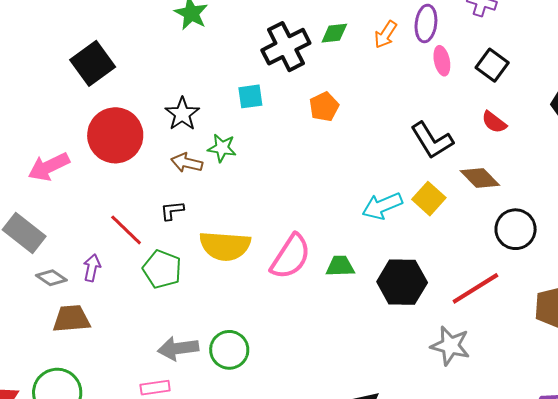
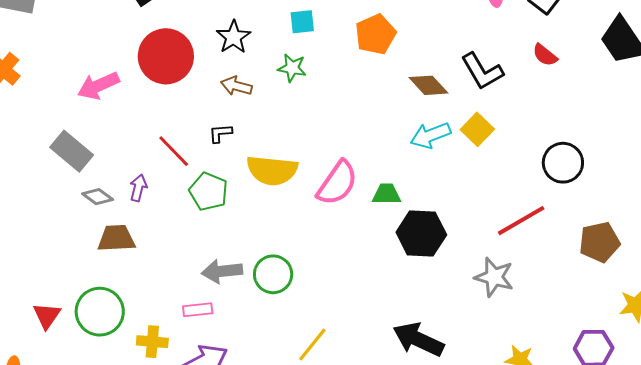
orange pentagon: (324, 107) -> (375, 34), size x1.4
green star: (222, 148) -> (292, 68), moved
brown diamond: (480, 178) -> (428, 85), moved
black hexagon: (402, 282) -> (421, 233), moved

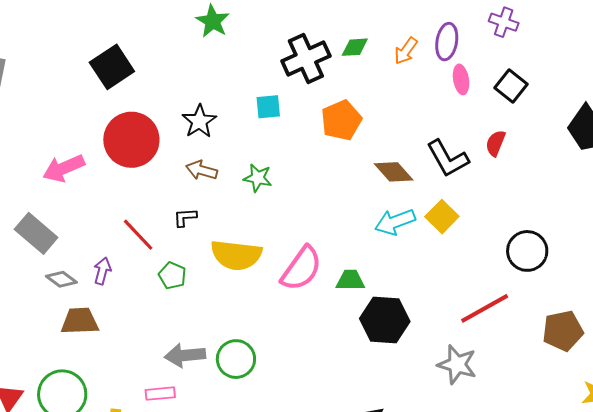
red semicircle: (545, 55) -> (495, 143), moved, turned 72
green star: (292, 68) -> (258, 178), moved
green pentagon: (208, 192) -> (172, 275), size x0.7

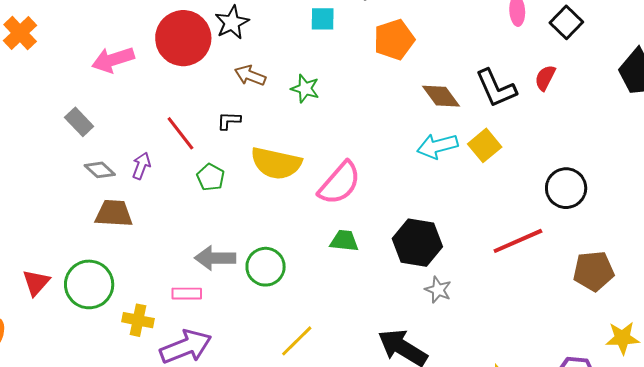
black star: (199, 121) -> (232, 23), moved
gray rectangle: (36, 233) -> (79, 122), size x0.7
green trapezoid: (350, 280) -> (344, 241), moved
gray star: (457, 364) -> (438, 290), moved, size x0.7

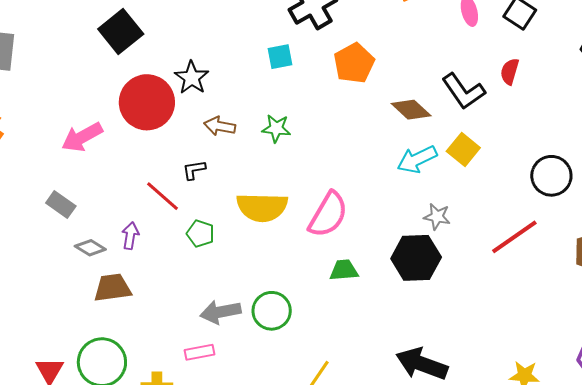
black L-shape: (229, 121) -> (194, 170), moved
gray star: (438, 290) -> (437, 217), moved

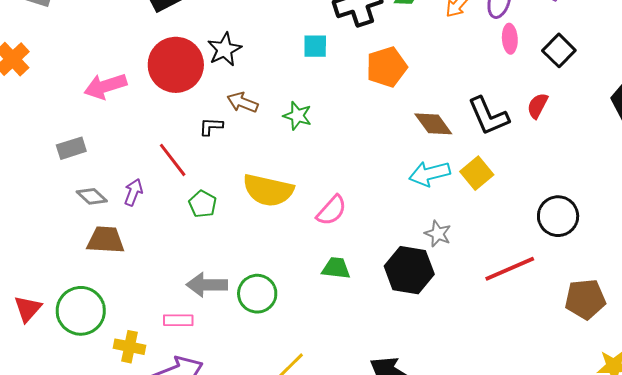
black L-shape: (194, 170) -> (211, 126), moved
gray rectangle: (61, 205) -> (71, 148), turned -64
pink semicircle: (328, 215) -> (332, 210), size x0.7

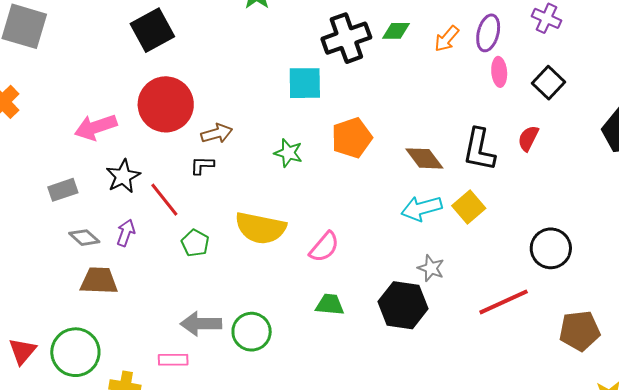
cyan square: (315, 46) -> (305, 83), size x1.4
black star: (224, 49) -> (123, 176), moved
orange pentagon: (387, 67) -> (352, 138), moved
brown arrow: (242, 102) -> (217, 133), moved, turned 144
black L-shape: (488, 116) -> (479, 150), turned 36

